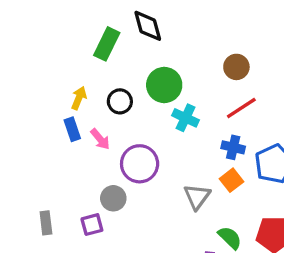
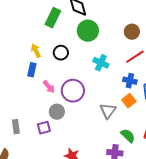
green circle: (164, 85) -> (88, 31), moved
yellow arrow: (79, 98) -> (36, 51), turned -48
blue rectangle: (72, 129) -> (32, 70), turned 32
pink arrow: (100, 139) -> (49, 87), moved

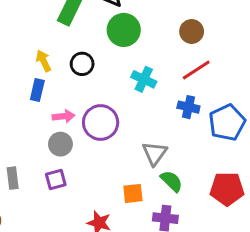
pink arrow: (49, 87) -> (64, 116), turned -56
orange square: (129, 101) -> (133, 193), moved, turned 32
gray circle: (57, 112) -> (60, 144), moved
green semicircle: (128, 136) -> (172, 181), moved

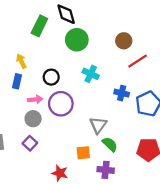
black circle: (82, 64) -> (51, 77), moved
red line: (196, 70) -> (138, 61), moved
purple square: (56, 180) -> (30, 143), turned -32

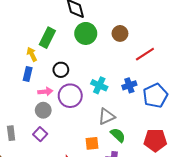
green rectangle: (39, 26) -> (47, 38), moved
brown circle: (124, 41) -> (120, 33), moved
cyan cross: (91, 74) -> (99, 85), moved
blue cross: (122, 93) -> (129, 85), turned -32
gray triangle: (98, 125) -> (107, 116), turned 30

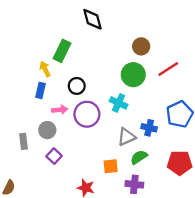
green circle: (86, 33) -> (133, 75), moved
blue cross: (129, 85) -> (149, 128), moved, turned 32
gray circle: (43, 110) -> (47, 130), moved
gray rectangle: (11, 133) -> (24, 141), moved
green semicircle: (118, 135) -> (139, 157), turned -77

